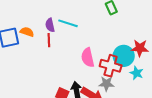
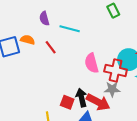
purple semicircle: (50, 25) -> (44, 18), moved
red line: (49, 40) -> (51, 47), turned -32

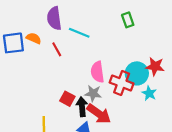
purple semicircle: (44, 18) -> (54, 18), size x1.5
gray star: (112, 89) -> (93, 93), moved
red square: (67, 102) -> (67, 99), moved

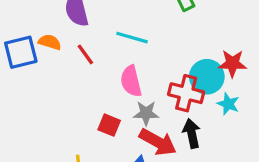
cyan line: (79, 33) -> (132, 38), moved
pink semicircle: (97, 72) -> (131, 81), moved
black arrow: (82, 107) -> (192, 133), moved

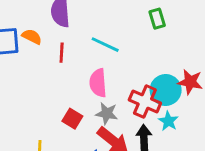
red line: (85, 54) -> (62, 53), turned 30
cyan star: (228, 104) -> (168, 121), moved

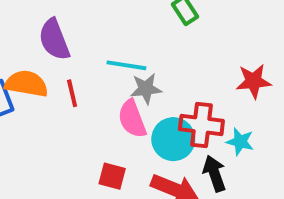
orange semicircle: (32, 37) -> (26, 84), size x1.5
cyan circle: (166, 90) -> (173, 139), moved
gray star: (107, 113) -> (146, 89), moved

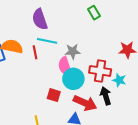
purple semicircle: (54, 39) -> (40, 19), moved
cyan line: (126, 65) -> (47, 41), moved
cyan circle: (173, 139) -> (73, 79), moved

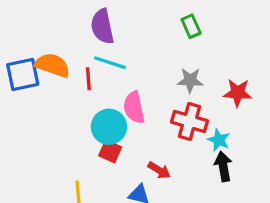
gray star: (73, 51) -> (190, 80), moved
cyan circle: (73, 79) -> (109, 127), moved
black arrow: (106, 96) -> (223, 166), moved
red arrow: (85, 103) -> (159, 170), size x0.6

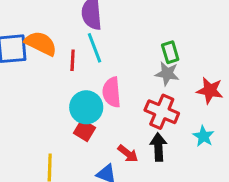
green rectangle: (191, 26) -> (170, 52), moved
cyan line: (110, 63) -> (95, 48), turned 44
cyan star: (219, 140) -> (203, 136), moved
black arrow: (223, 166) -> (158, 147), moved

